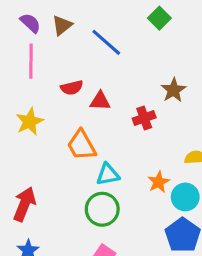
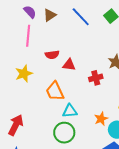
blue line: (106, 42) -> (81, 17), moved

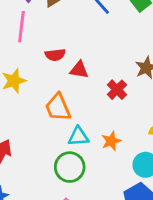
red cross: (96, 78) -> (117, 90), turned -32
orange star: (101, 119) -> (111, 141), moved

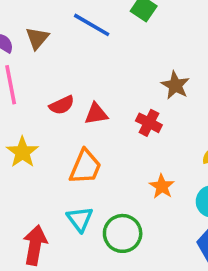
orange trapezoid: (58, 107) -> (85, 167), turned -116
cyan triangle: (78, 136) -> (80, 219), moved, turned -45

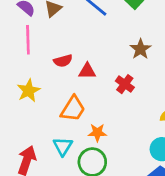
brown star: (175, 85) -> (140, 49), moved
orange star: (162, 186) -> (97, 133), moved, turned 30

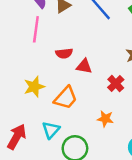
yellow star: (29, 91) -> (34, 87), moved
orange star: (97, 133) -> (105, 119), moved

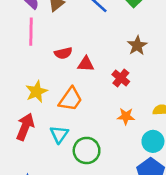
orange star: (105, 119) -> (126, 116), moved
red arrow: (17, 137) -> (25, 127), moved

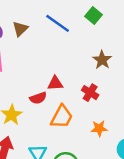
red semicircle: (63, 53) -> (38, 98), moved
orange trapezoid: (71, 99) -> (62, 117), moved

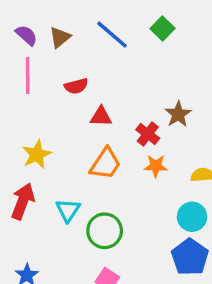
brown star: (102, 60) -> (178, 114), moved
red semicircle: (38, 98) -> (76, 86), moved
orange star: (99, 128) -> (156, 166), moved

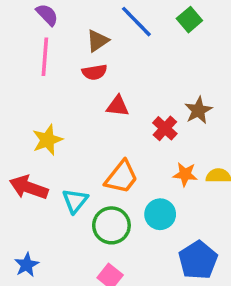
brown triangle: (60, 37) -> (98, 41), moved
orange trapezoid: (105, 164) -> (121, 177), moved
orange star: (156, 166) -> (185, 174), moved
red arrow: (23, 201) -> (29, 187), turned -96
cyan circle: (192, 217) -> (160, 214), moved

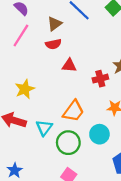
pink line: (45, 57) -> (21, 35), turned 30
red cross: (165, 128) -> (100, 79), turned 35

